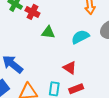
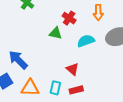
red cross: (32, 12) -> (69, 18), moved

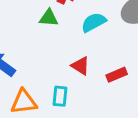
red rectangle: (76, 90) -> (117, 75), moved

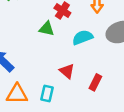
red rectangle: (117, 75) -> (95, 82), turned -49

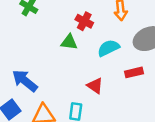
red rectangle: (95, 82) -> (134, 72), moved, turned 56

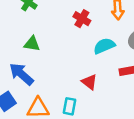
green triangle: (69, 42) -> (32, 44), moved

